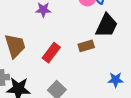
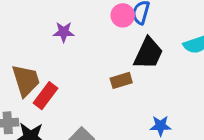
red rectangle: (51, 53) -> (46, 96), moved

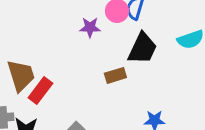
purple star: (64, 32) -> (90, 27), moved

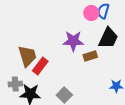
purple star: (90, 27) -> (73, 41), moved, size x1.5

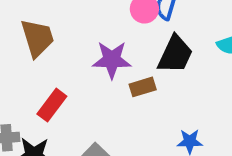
brown trapezoid: (27, 56) -> (37, 38), moved

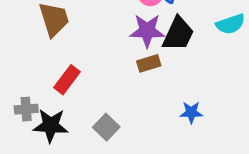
purple star: (112, 60) -> (147, 31), moved

